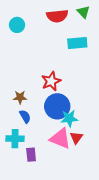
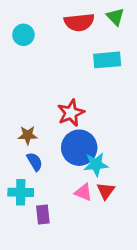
pink triangle: (60, 139) -> (83, 192), size x0.6

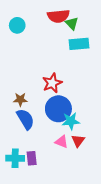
green triangle: (115, 17) -> (72, 23), moved
blue semicircle: (35, 162) -> (25, 119), size x1.5
cyan cross: (21, 192) -> (15, 158), moved

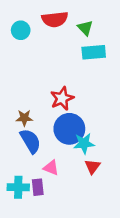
red semicircle: (58, 16) -> (55, 19), moved
pink triangle: (62, 142) -> (51, 168), moved

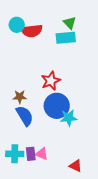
red semicircle: (55, 19) -> (32, 31), moved
cyan rectangle: (94, 52) -> (66, 38), moved
red triangle: (92, 167) -> (76, 166), moved, turned -40
pink triangle: (51, 168) -> (42, 154), moved

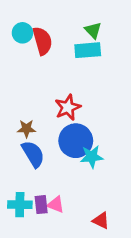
red semicircle: (32, 31) -> (42, 41), turned -100

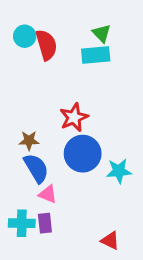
cyan star: (92, 157) -> (119, 171), moved
pink triangle: (56, 205) -> (48, 194), moved

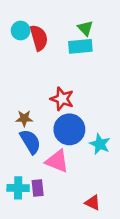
red star: (74, 117) -> (62, 99), turned -30
cyan star: (119, 171) -> (100, 144), turned 30
pink triangle: (48, 194) -> (57, 161), moved, size x1.5

